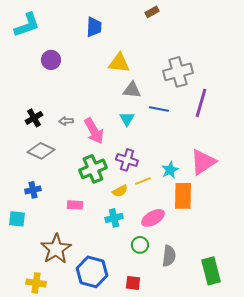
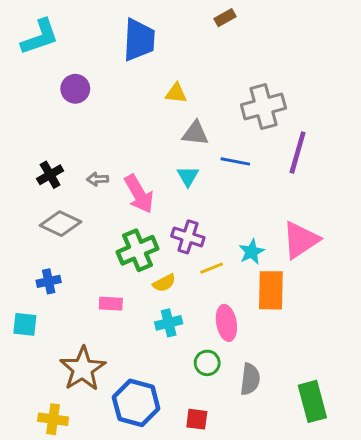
blue trapezoid: (94, 27) -> (139, 40), size x1.4
yellow triangle: (119, 63) -> (176, 93), size x0.7
yellow semicircle: (120, 191) -> (164, 283), moved
pink ellipse: (153, 218) -> (226, 323), turned -70

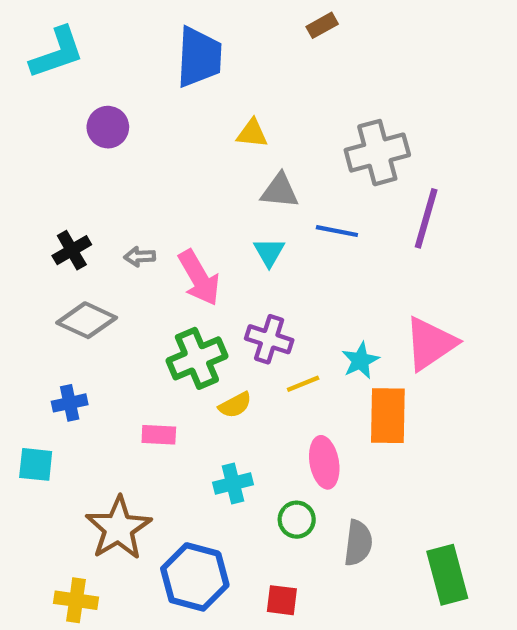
cyan cross: (169, 323) -> (233, 484), moved

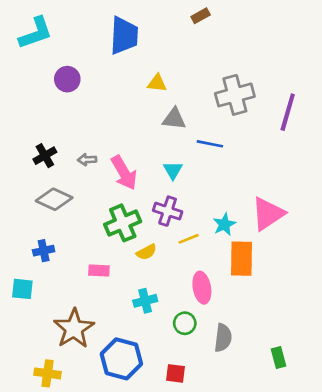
purple line: (426, 218) -> (288, 112), moved
cyan triangle: (269, 252) -> (173, 170), moved
green rectangle: (447, 575) -> (278, 358), size x0.6

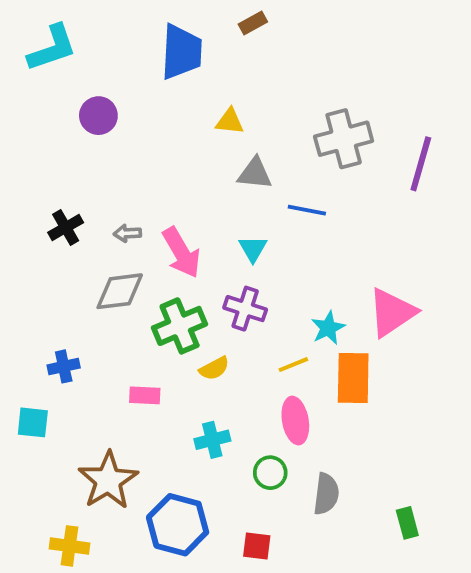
brown rectangle: (201, 16) -> (253, 23), moved
gray diamond: (54, 199) -> (120, 291), moved, turned -32
yellow line: (189, 239) -> (293, 365), moved

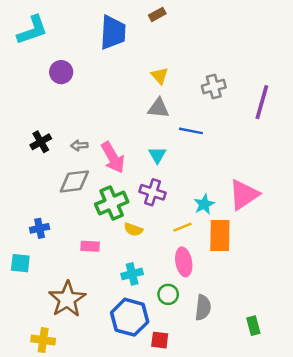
yellow triangle: (230, 121) -> (160, 76), moved, turned 42
gray cross: (344, 139) -> (214, 87), size x0.7
yellow semicircle: (214, 368) -> (133, 229), turned 48
blue hexagon: (178, 525) -> (130, 317), moved

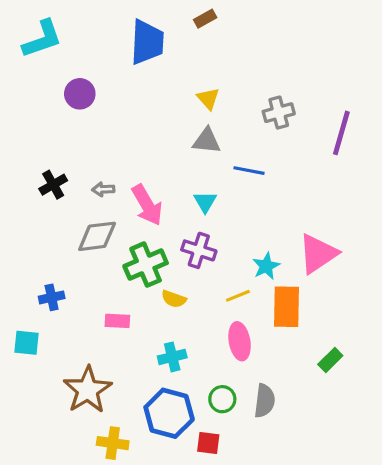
green circle: (168, 294) -> (222, 399), moved
green rectangle: (253, 326) -> (330, 360), moved, turned 60
yellow cross: (43, 340) -> (113, 443), moved

